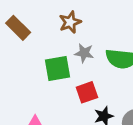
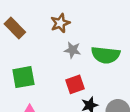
green square: (57, 68) -> (23, 77), moved

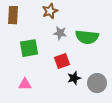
brown rectangle: (15, 28) -> (13, 15), turned 48
green square: (23, 77) -> (29, 48), moved

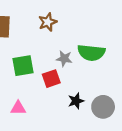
gray star: (60, 33) -> (64, 59), moved
red square: (62, 61) -> (51, 79), moved

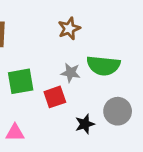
brown star: (48, 22) -> (69, 29), moved
gray circle: (103, 107) -> (118, 111), moved

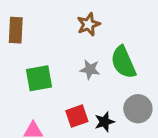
green semicircle: (103, 66) -> (123, 62), turned 60
red square: (55, 97) -> (77, 116), moved

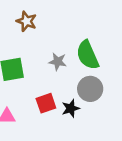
brown star: (88, 24) -> (26, 21), moved, turned -30
gray circle: (138, 109) -> (90, 89), moved

